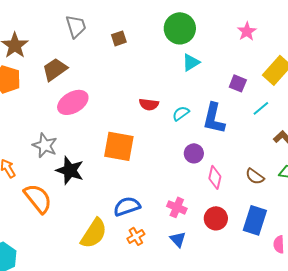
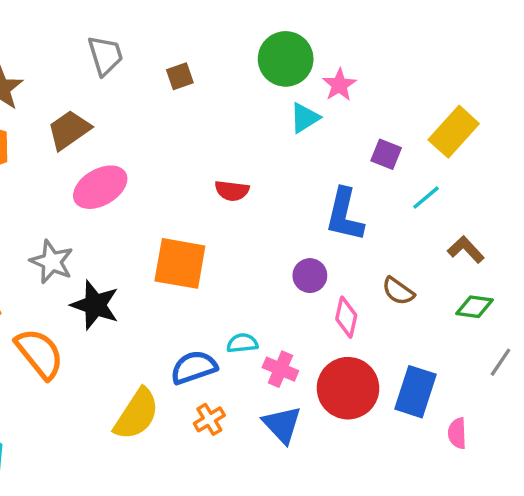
pink star: (247, 31) -> (339, 85), moved
cyan semicircle: (181, 113) -> (242, 343), moved, turned 30
brown semicircle: (255, 176) -> (398, 291), moved
red circle: (216, 218) -> (348, 388), size x1.5
blue triangle: (178, 239) -> (282, 425), size x1.4

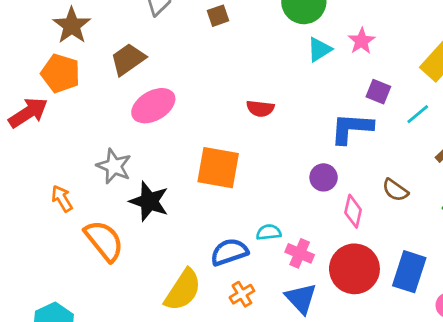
pink star: (339, 85) -> (361, 41), moved
purple square: (386, 154) -> (378, 92), moved
blue L-shape: (345, 215) -> (352, 128), turned 81

